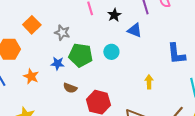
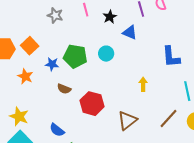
orange square: (32, 25) -> (30, 46), moved
gray star: (62, 33) -> (55, 15), moved

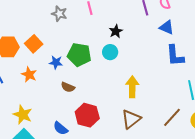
black star: (110, 17) -> (116, 31), moved
blue triangle: (130, 33) -> (167, 27), moved
yellow arrow: (143, 84) -> (132, 87), moved, size x1.5
red hexagon: (92, 104) -> (87, 115), moved

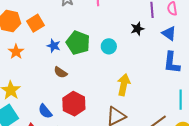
black star: (116, 31) -> (137, 29), moved
orange star: (29, 75) -> (16, 52), moved

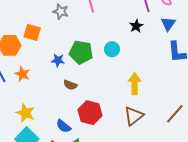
orange square: (35, 23) -> (32, 32), moved, turned -30
blue triangle: (169, 33) -> (168, 24), turned 42

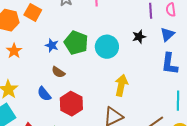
black star: (136, 26) -> (139, 37), moved
cyan circle: (112, 49) -> (107, 47), size x1.5
blue semicircle: (63, 126) -> (44, 94), moved

